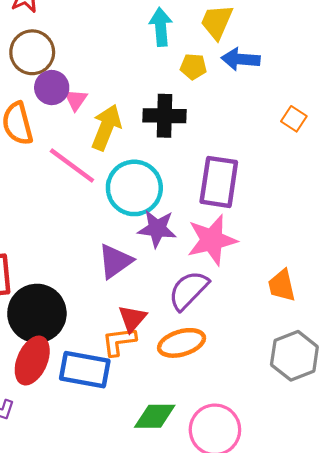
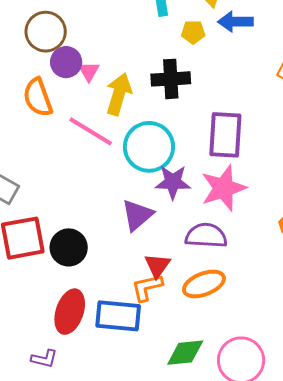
purple semicircle: (188, 290) -> (206, 236), turned 54
black circle: (37, 313) -> (69, 247), moved, size x0.7

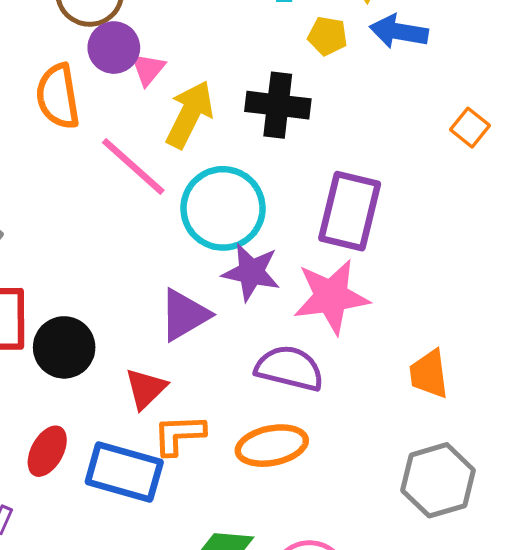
red triangle: (157, 266) -> (146, 389), moved
red ellipse: (70, 312) -> (47, 451), size x0.7

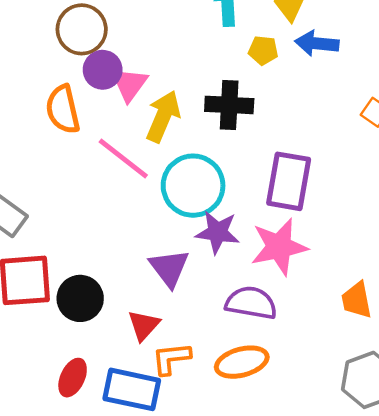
pink triangle: (148, 69) -> (129, 84), size x1.4
purple triangle: (184, 315) -> (169, 268), turned -33

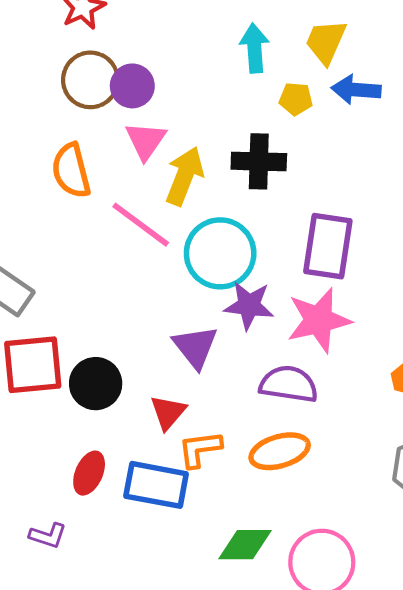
purple circle: (103, 70) -> (132, 86), moved

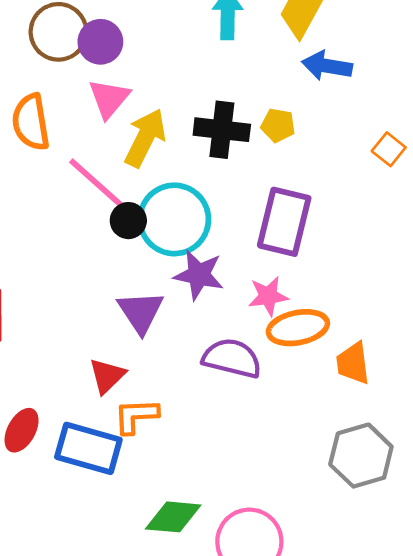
yellow pentagon: (296, 99) -> (278, 125), moved
pink star: (319, 320) -> (268, 296), size x0.6
black circle: (96, 384) -> (128, 221), moved, size x0.7
orange ellipse: (280, 451) -> (298, 328), moved

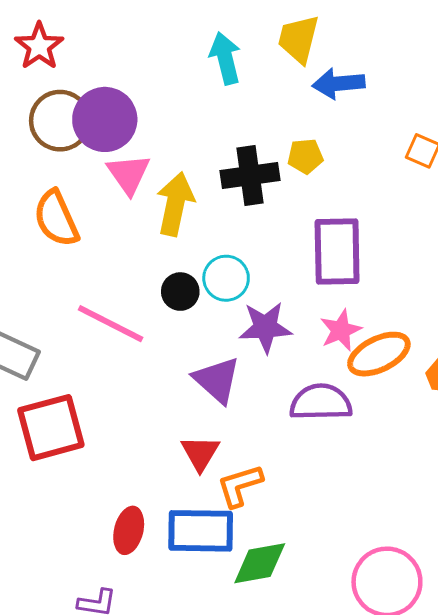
purple circle: (100, 42) -> (105, 119), size x1.4
pink line: (96, 183) -> (111, 324), moved
cyan circle: (174, 219) -> (226, 278), size x0.6
green diamond: (173, 517) -> (260, 563), moved

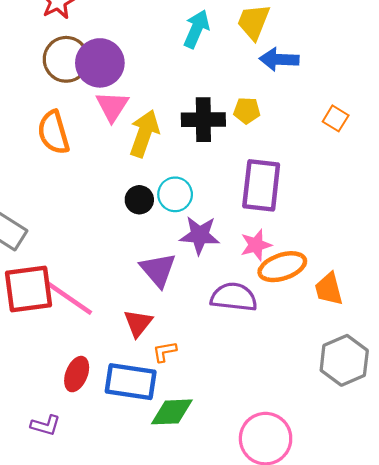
cyan arrow: (225, 58) -> (197, 29), turned 30
pink line: (111, 324) -> (69, 298), moved
orange L-shape: (240, 486) -> (165, 352), size x0.7

